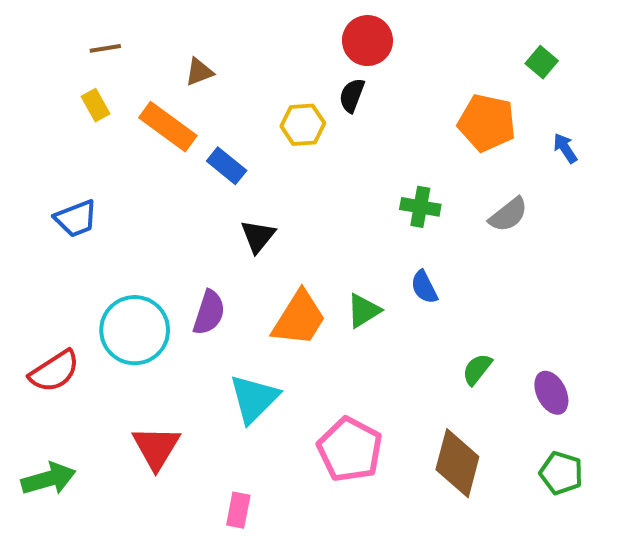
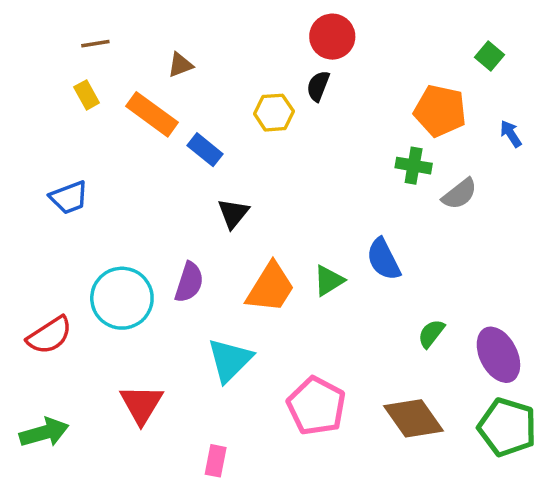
green cross: (420, 207) -> (414, 166), moved
blue semicircle: (424, 287) -> (384, 259), size x1.4
purple ellipse: (551, 393) -> (498, 355), size x1.4
brown diamond: (457, 463) -> (414, 418), turned -50
green pentagon: (561, 473) -> (507, 427), size x1.5

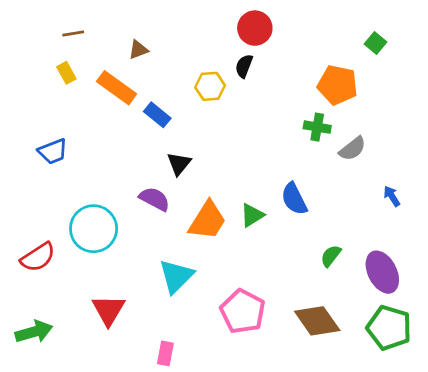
blue arrow: (511, 134) -> (392, 196), moved
purple semicircle: (189, 282) -> (155, 199), moved, turned -80

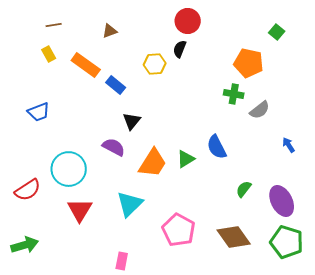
brown triangle: (138, 50) -> (110, 31), moved
red triangle: (108, 310) -> (80, 210), moved

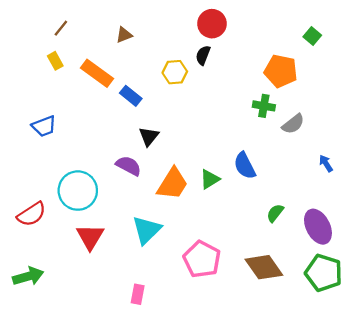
brown line: (54, 25) -> (61, 28), turned -42

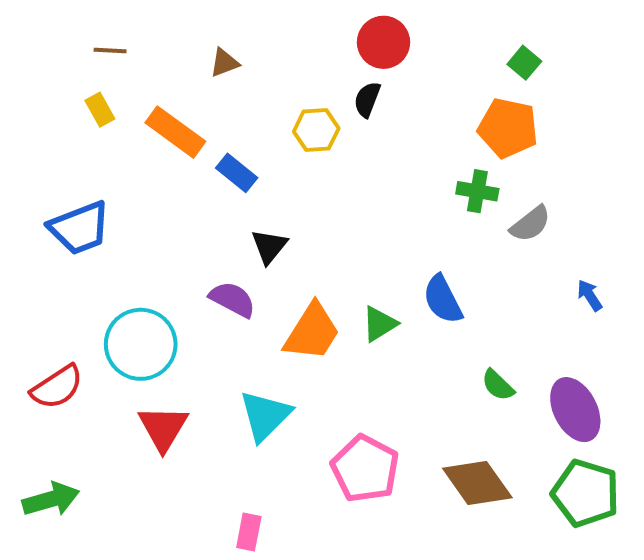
brown line: (61, 28) -> (110, 50), turned 54
green square: (312, 36) -> (524, 63), moved
blue trapezoid: (44, 126) -> (79, 228), size x1.4
green semicircle: (275, 213) -> (498, 385), turned -84

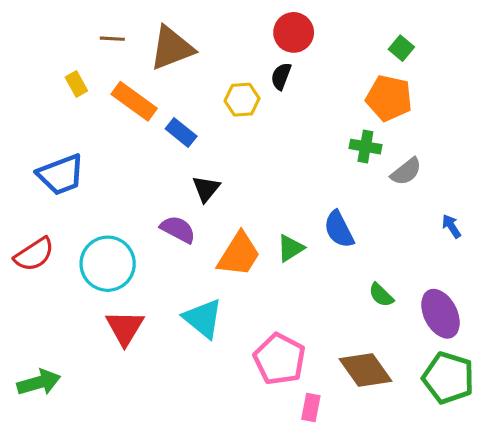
brown line: (110, 50) -> (112, 39), moved
brown triangle: (224, 63) -> (172, 48), size x2.0
red semicircle: (57, 387) -> (34, 254), moved
cyan triangle: (265, 416) -> (203, 318), turned -36
pink rectangle: (249, 532) -> (311, 407), moved

